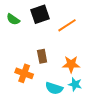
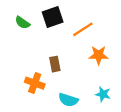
orange star: (71, 64) -> (99, 55), moved
cyan star: (75, 84) -> (103, 94), moved

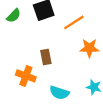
green semicircle: (22, 23) -> (14, 16), turned -80

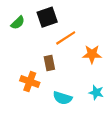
orange line: (74, 22) -> (66, 38), moved

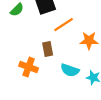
cyan semicircle: (62, 98) -> (70, 70), moved

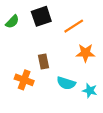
orange line: (64, 25) -> (74, 26), moved

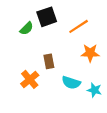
green semicircle: (12, 22) -> (27, 29), moved
orange cross: (24, 80) -> (30, 79), turned 30

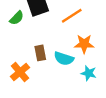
cyan semicircle: (71, 83) -> (64, 59), moved
cyan star: (94, 90) -> (89, 73), moved

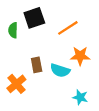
green semicircle: (17, 18) -> (13, 30), turned 136
cyan star: (89, 73) -> (80, 97), moved

